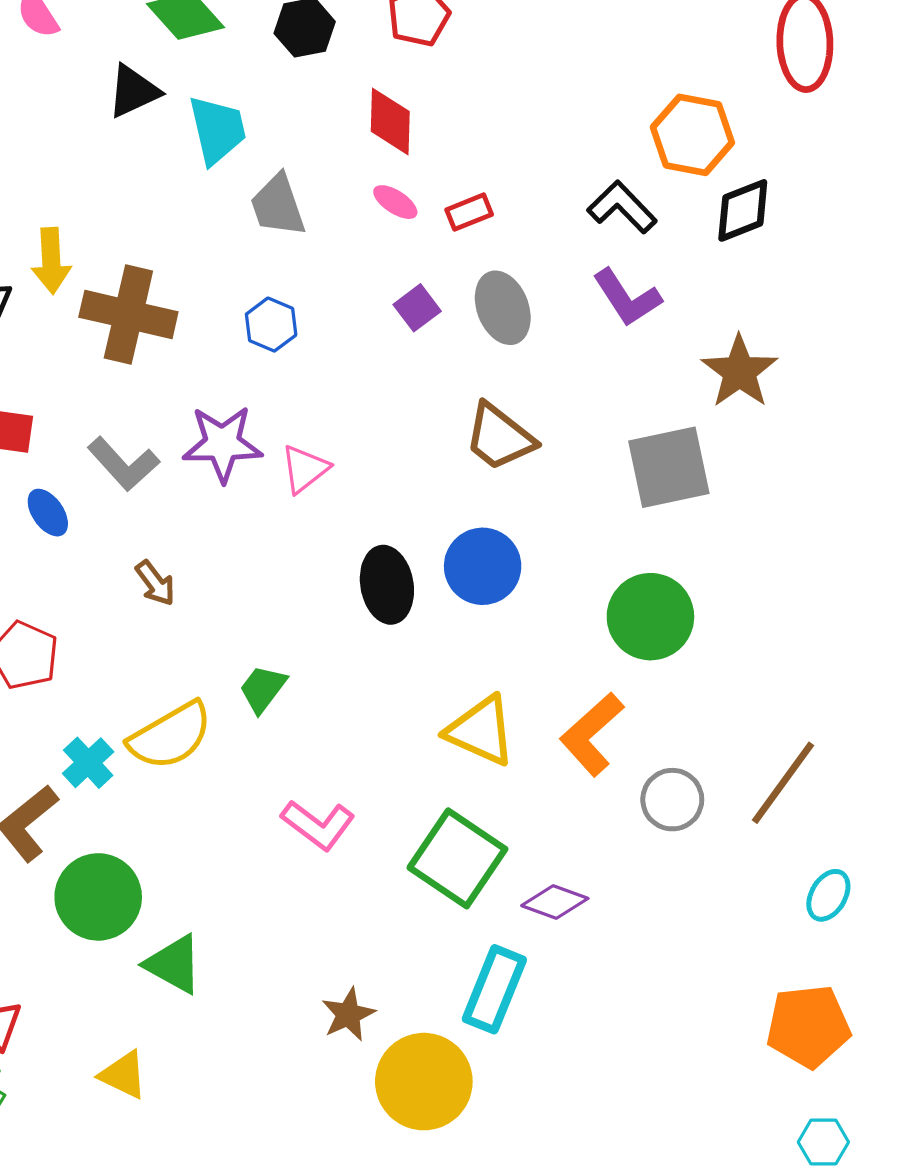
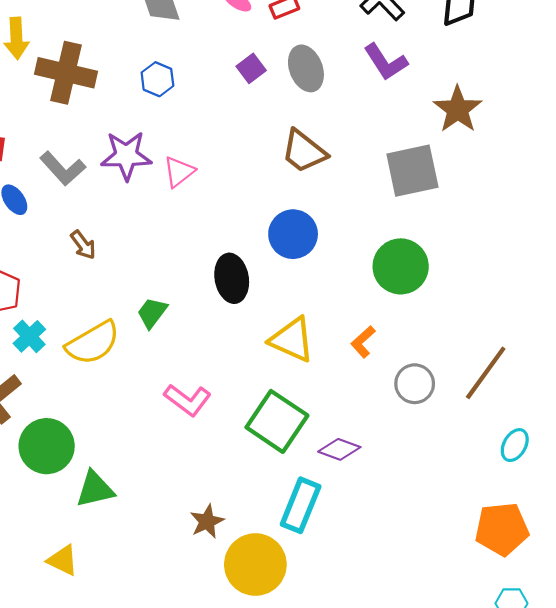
black ellipse: (387, 585) -> (232, 278), moved
orange L-shape: (592, 734) -> (363, 342), size x0.6
cyan cross: (88, 763) -> (29, 336), moved
green triangle: (174, 964) -> (95, 489), turned -42

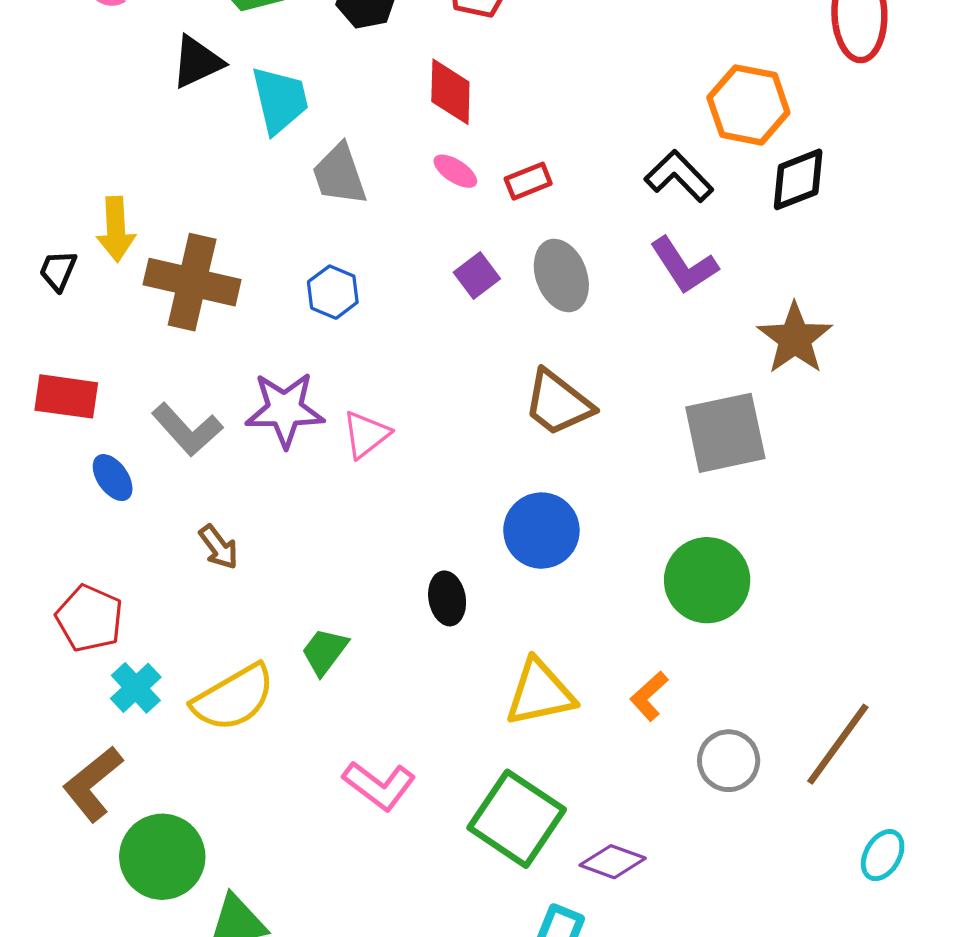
black ellipse: (232, 278) -> (447, 598), size x0.7
yellow triangle: (292, 340) -> (540, 693), turned -36

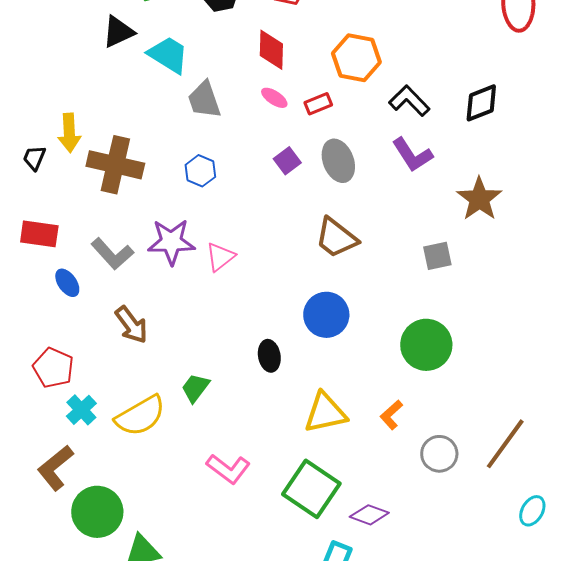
cyan trapezoid: (280, 100) -> (168, 55), turned -45
orange hexagon: (748, 105) -> (356, 58), moved
gray square: (725, 433) -> (437, 256), size x0.6
brown arrow: (219, 547) -> (131, 325), size x1.4

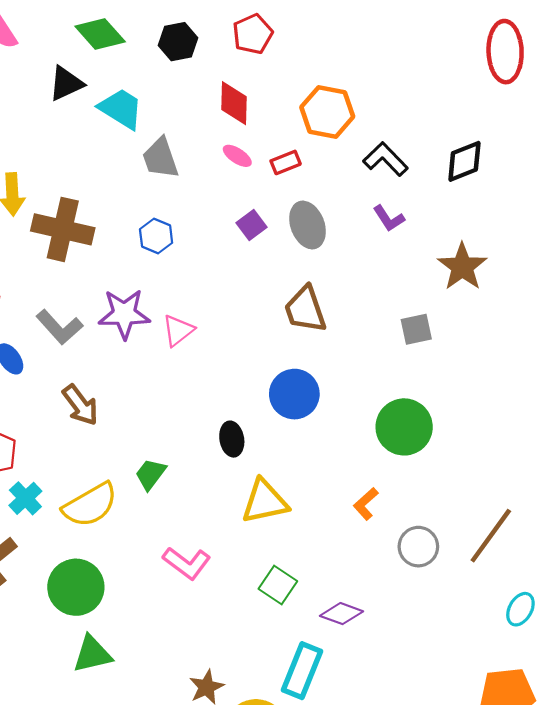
purple L-shape: (412, 155) -> (389, 218), size x0.7
brown trapezoid: (336, 238) -> (305, 310), turned 33
yellow triangle: (325, 413) -> (265, 502), moved
green square: (311, 489) -> (278, 585), size x0.6
green circle: (97, 512) -> (76, 587), moved

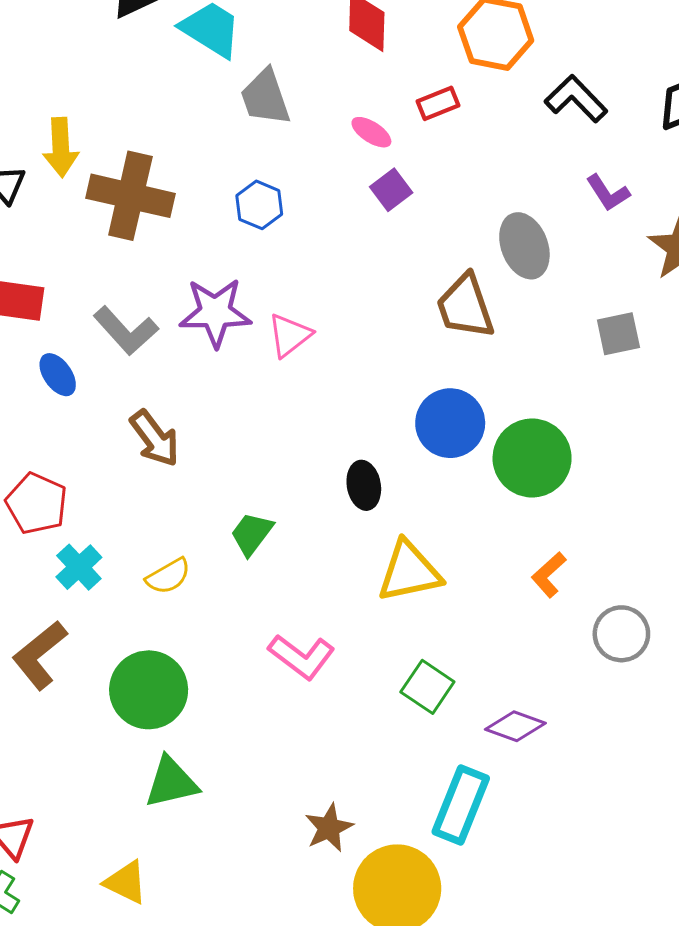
pink ellipse: (237, 156) -> (371, 132), moved
purple L-shape: (389, 218) -> (608, 193), moved
gray ellipse: (308, 225) -> (524, 246), moved
green circle: (404, 427) -> (532, 458), moved
yellow semicircle: (90, 505) -> (168, 576), size x0.6

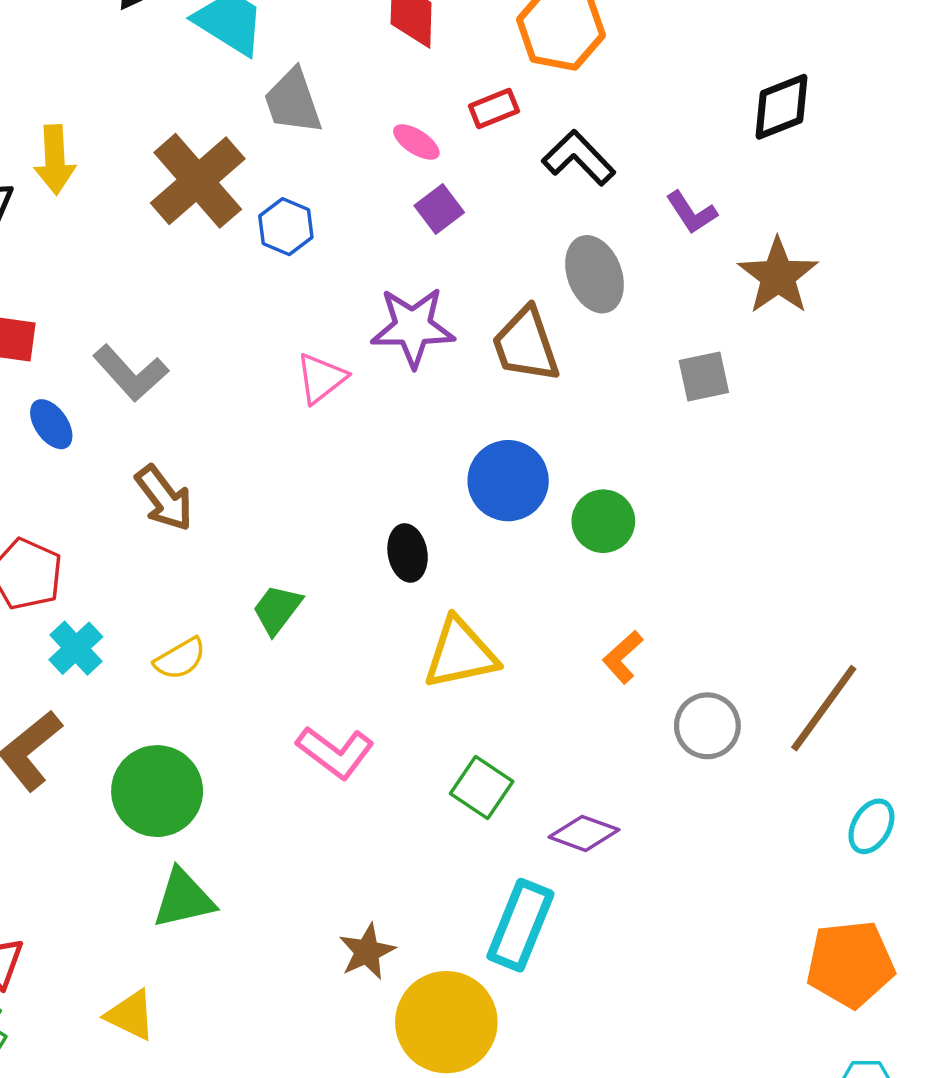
black L-shape: (576, 99) -> (579, 158), moved
brown cross: (130, 196) -> (198, 181), moved, turned 36
purple star: (215, 313) -> (413, 327), moved
green circle: (532, 458) -> (603, 521), size x0.7

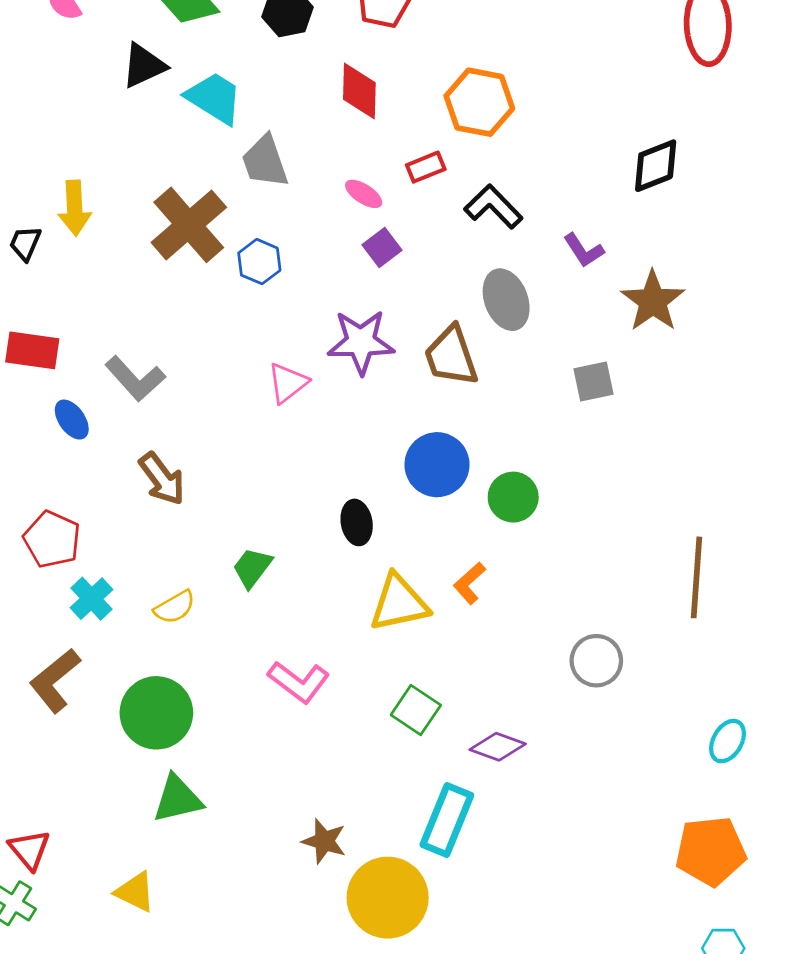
orange L-shape: (623, 657) -> (469, 583), moved
brown line: (824, 708) -> (696, 577), moved, turned -32
brown star: (367, 952) -> (324, 841), turned -30

